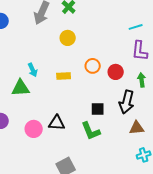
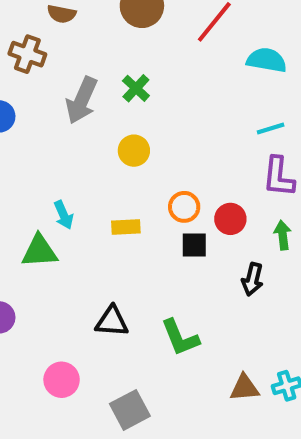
black arrow: (127, 102) -> (252, 279), size x0.7
black square: (98, 109) -> (194, 245), moved
brown triangle: (137, 128) -> (244, 388), moved
pink circle: (34, 129) -> (62, 380), moved

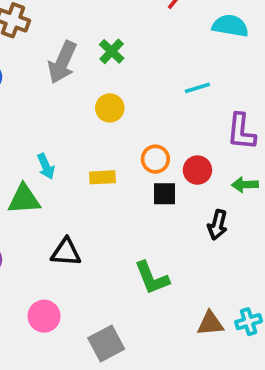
cyan line: (271, 128) -> (197, 88), moved
green arrow: (283, 235) -> (245, 185), turned -85
black triangle: (112, 321) -> (66, 252), moved

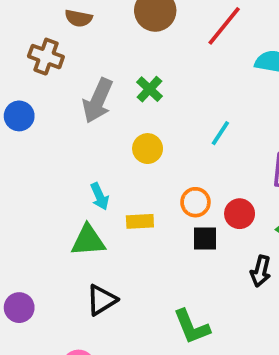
cyan line: (197, 88) -> (220, 133), moved, turned -40
cyan arrow: (46, 166) -> (100, 196), moved
green triangle: (24, 199) -> (88, 241), moved
black triangle: (66, 252) -> (102, 300), turned -36

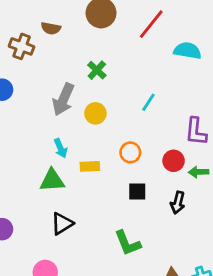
brown semicircle: (79, 18) -> (51, 28), moved
gray arrow: (98, 101) -> (63, 99), moved
red circle: (240, 214) -> (174, 161), moved
black square: (205, 239) -> (137, 191), moved

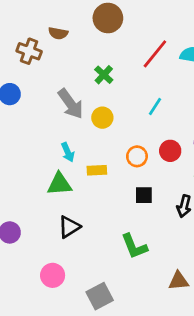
red line: (151, 24) -> (155, 54), moved
gray arrow: (63, 99) -> (71, 104), turned -60
red circle: (174, 161) -> (170, 151), moved

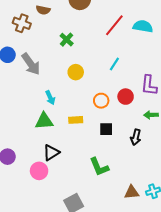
green cross: (104, 75) -> (67, 40), moved
gray arrow: (71, 104) -> (31, 64), moved
yellow rectangle: (97, 170) -> (76, 120), moved
pink circle: (53, 275) -> (39, 171), moved

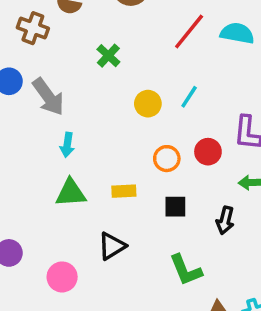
yellow circle: (76, 72) -> (148, 104), moved
cyan arrow: (50, 98) -> (67, 145), moved, turned 32
black triangle: (51, 153) -> (112, 246), moved
green L-shape: (99, 167) -> (186, 270), moved

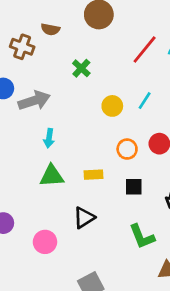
gray arrow: (48, 97) -> (34, 101), turned -72

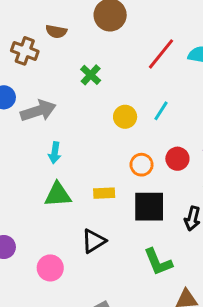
black square: (134, 187) -> (149, 207), size x1.6

